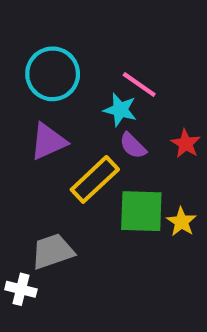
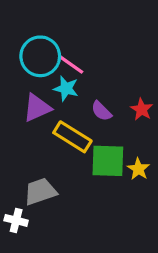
pink line: (139, 84) -> (71, 64), moved
cyan star: (120, 110) -> (66, 88), moved
yellow rectangle: (95, 179) -> (72, 137), turned 75

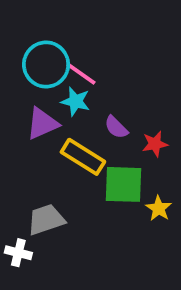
red star: (142, 109) -> (155, 144), moved, turned 30
yellow star: (138, 169) -> (159, 208), moved

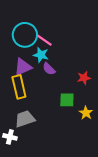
purple semicircle: (116, 127) -> (49, 69), moved
yellow rectangle: (83, 157) -> (19, 87), moved, turned 45
green square: (124, 184) -> (67, 100), size x0.7

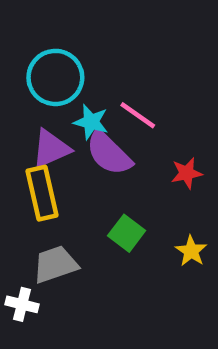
pink line: (44, 40) -> (138, 115), moved
purple semicircle: (49, 69) -> (109, 153), size x1.6
green square: (67, 100) -> (127, 233), moved, turned 35

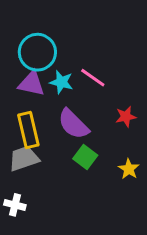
purple triangle: (51, 149) -> (31, 84), moved, turned 36
purple semicircle: (109, 153) -> (73, 124), moved
gray trapezoid: (55, 264) -> (24, 159), moved

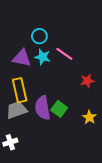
cyan circle: (37, 52) -> (39, 36), moved, size x0.6
purple semicircle: (73, 124) -> (43, 108), moved, turned 35
white cross: (15, 205) -> (10, 142), turned -32

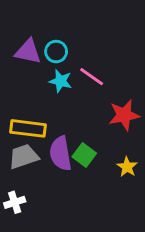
purple triangle: (22, 58) -> (28, 52), moved
red star: (87, 81) -> (124, 115), size x1.5
yellow rectangle: (20, 90) -> (28, 128), turned -70

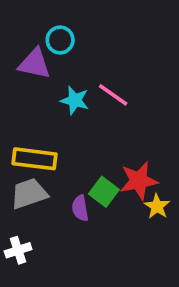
cyan circle: (56, 52) -> (60, 40), moved
red star: (124, 115) -> (139, 181), moved
purple semicircle: (61, 154) -> (80, 208), moved, size x0.6

